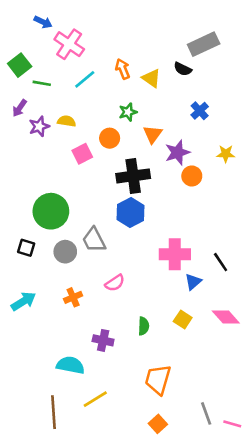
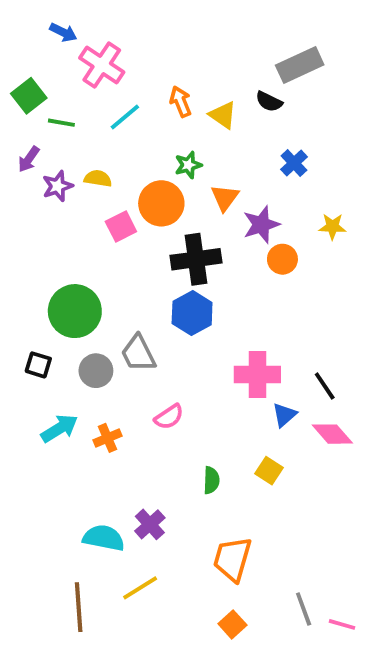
orange circle: (110, 138) -> (161, 203), size x1.5
cyan arrow: (23, 301) -> (59, 428), moved
pink diamond: (226, 317) -> (332, 434), moved
purple cross: (103, 340) -> (150, 524), moved, turned 36

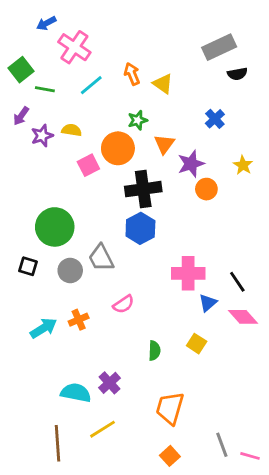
blue arrow: (63, 32) -> (46, 23), turned 126
black semicircle: (269, 102) -> (237, 74), moved, turned -36
yellow star: (332, 227) -> (243, 165), turned 30
cyan arrow: (59, 428) -> (43, 328), moved

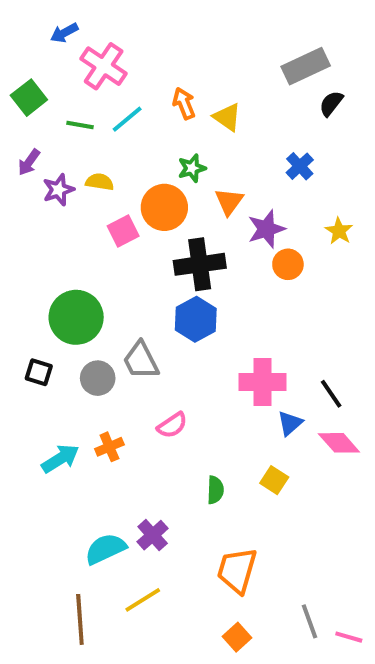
black semicircle: (237, 74) -> (331, 103), turned 138
green line: (45, 89) -> (80, 125), moved
cyan semicircle: (76, 393) -> (105, 549), turned -36

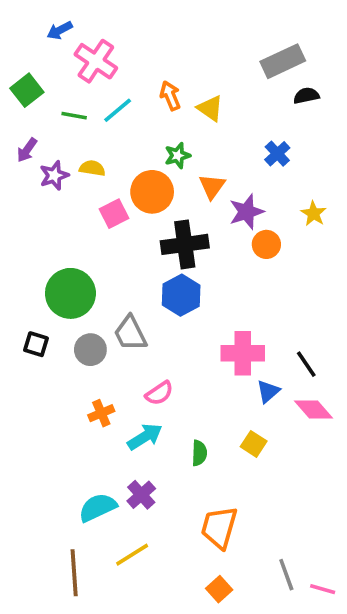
black semicircle: (331, 103) -> (306, 96), turned 40
cyan arrow: (60, 459) -> (145, 437), moved

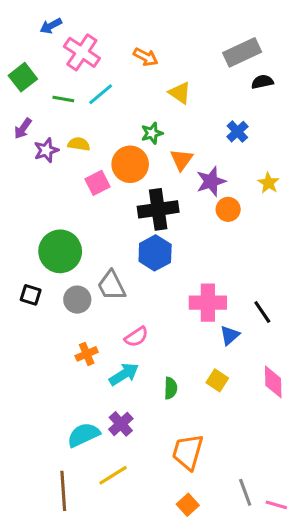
orange arrow: (170, 96) -> (146, 57), moved, turned 140
pink diamond: (314, 409) -> (273, 382), moved, turned 40

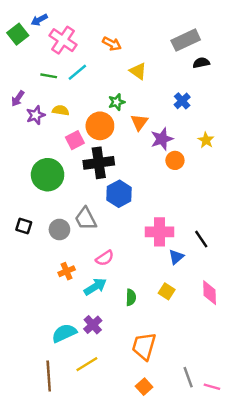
green square: (23, 77) -> (18, 34), moved
black cross: (158, 209) -> (99, 163), moved
green circle: (60, 251) -> (48, 175), moved

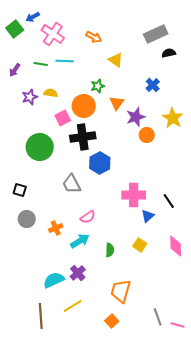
cyan line: (77, 72) -> (65, 61), turned 42
purple arrow: (18, 98) -> (15, 70), moved
yellow star: (206, 140) -> (173, 118), size x1.5
gray circle: (59, 229) -> (27, 219), moved
orange square: (144, 387) -> (112, 321), moved

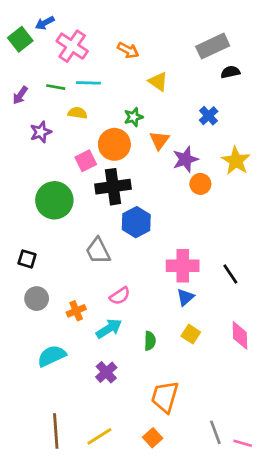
yellow semicircle: (51, 93) -> (78, 113), moved
blue triangle: (148, 216) -> (185, 297), moved
cyan semicircle: (54, 280) -> (52, 356), moved
yellow line: (73, 306) -> (99, 436), moved

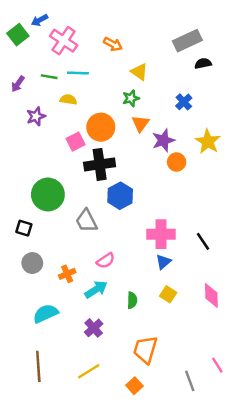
green star: (134, 117) -> (131, 98), moved
green circle: (54, 200) -> (48, 194), moved
brown line: (56, 431) -> (38, 366), moved
yellow line: (99, 436) -> (89, 371), moved
pink line: (243, 443) -> (217, 365), moved, turned 42

